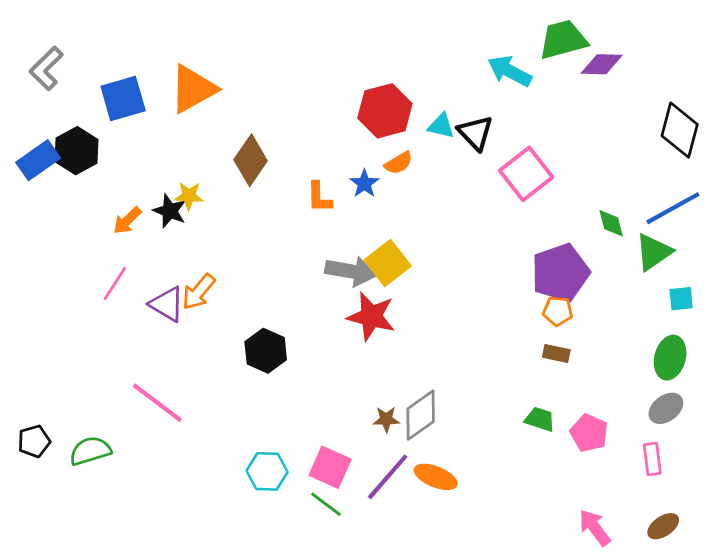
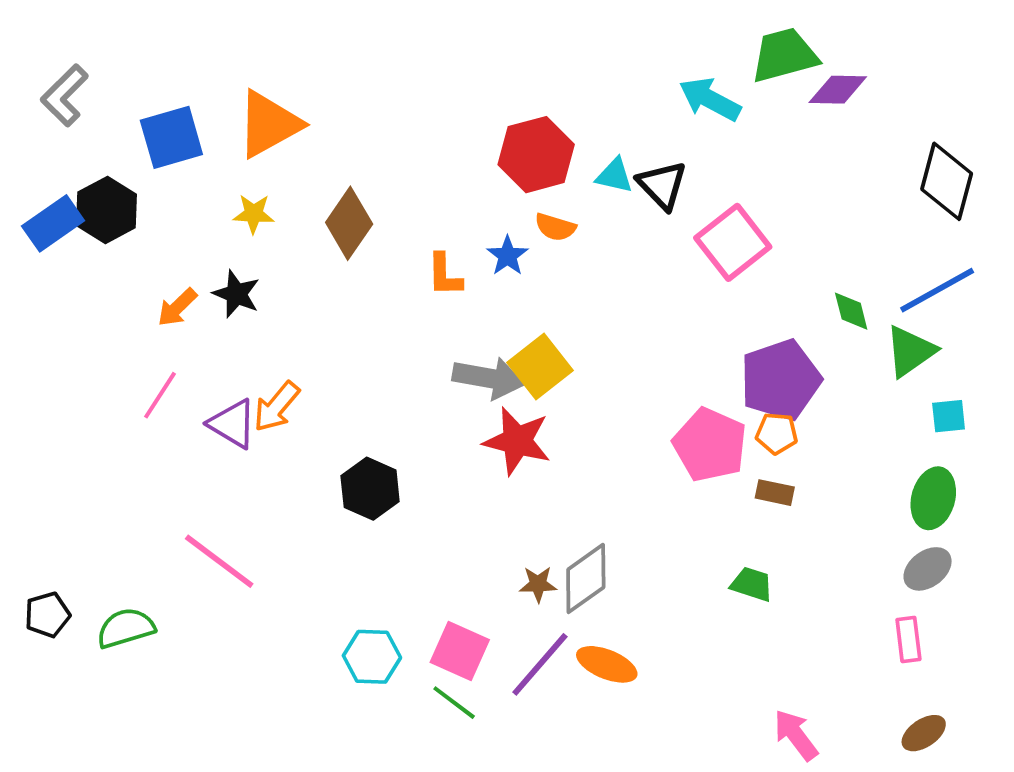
orange semicircle: (399, 163) -> (555, 227), turned 48
yellow star: (189, 196) -> (254, 214), moved
pink pentagon: (589, 433) -> (710, 445), moved, size x1.4
pink arrow: (595, 528) -> (796, 735), moved

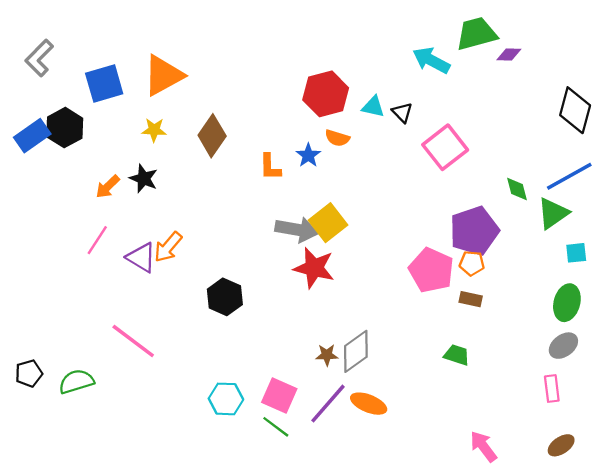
purple diamond: (838, 90) -> (509, 55), size x0.7
black triangle: (662, 185) -> (402, 112), size x0.7

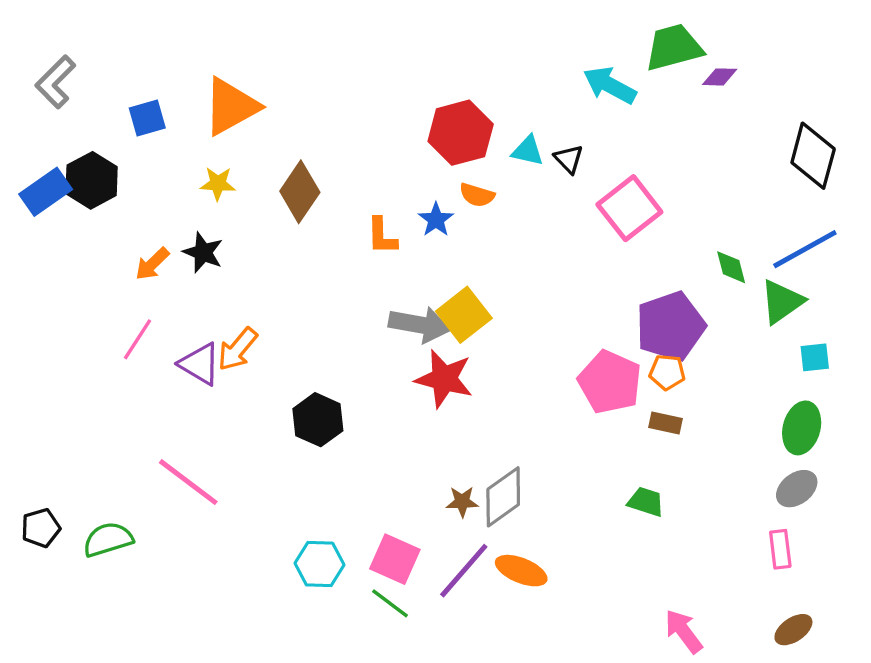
blue square: (104, 83) -> (147, 118), size x0.7

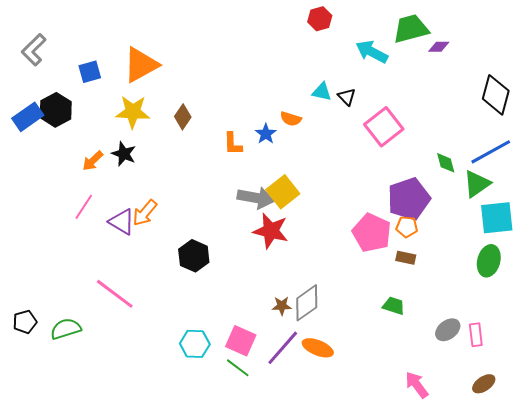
red hexagon: (461, 133) -> (320, 19), moved, size x0.6
yellow star: (218, 184) -> (133, 112), size x1.6
brown diamond: (300, 192) -> (183, 117), size x0.7
cyan square: (815, 357) -> (497, 218), size x1.8
gray ellipse: (797, 489) -> (448, 330), moved

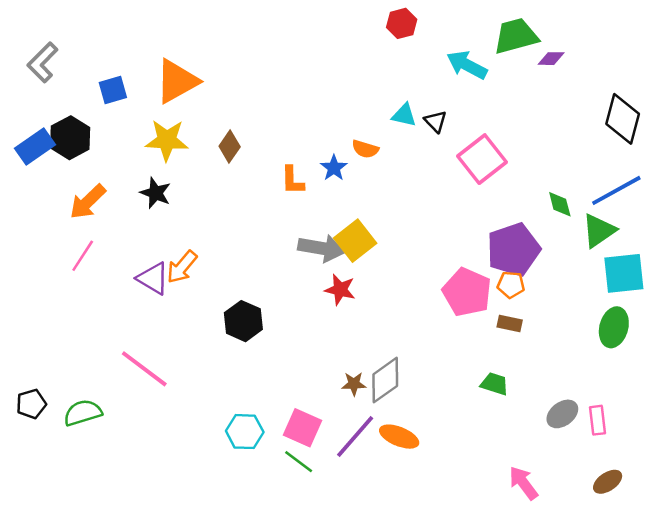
orange arrow: (93, 161) -> (88, 202), moved, size x1.4
pink line: (84, 207) -> (83, 256), moved
red star: (271, 231) -> (340, 290), size x0.7

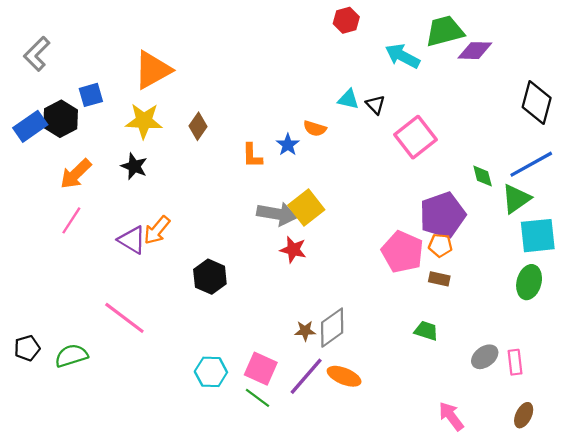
purple diamond: (551, 59) -> (475, 51), size x1.5
blue square: (113, 90) -> (91, 95), moved
brown ellipse: (608, 482) -> (524, 415), turned -30

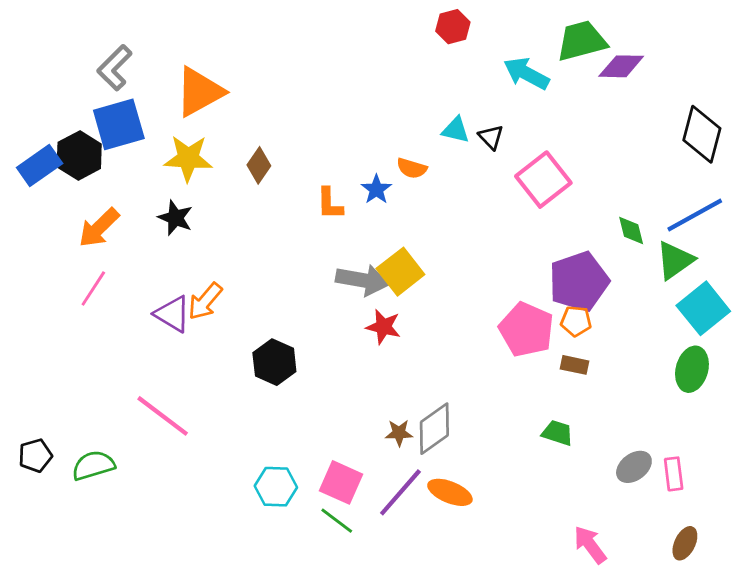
gray L-shape: (37, 54) -> (115, 68), moved
blue square: (91, 95) -> (119, 124), size x1.6
cyan square: (538, 236) -> (703, 308), turned -33

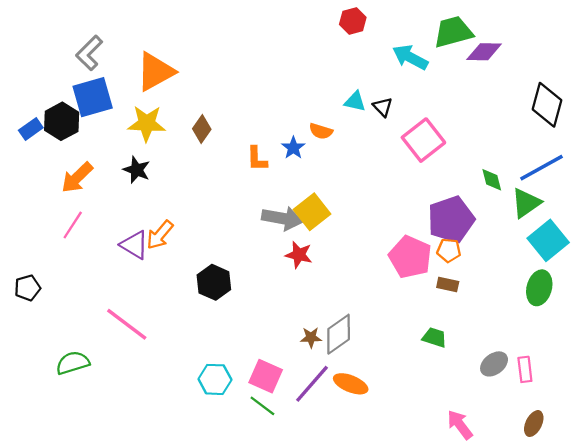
blue rectangle: (40, 165) -> (31, 129), size x0.7
black pentagon: (35, 456) -> (27, 288), moved

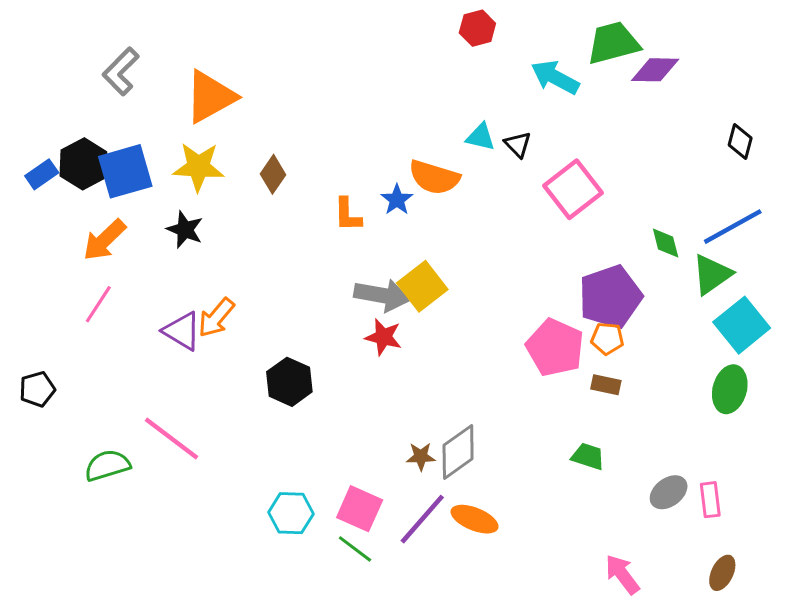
blue square: (93, 97) -> (125, 171), moved
black diamond: (547, 105) -> (740, 141), size x0.6
orange semicircle: (321, 131) -> (434, 177), size x1.6
red star: (299, 255) -> (383, 337), moved
green semicircle: (73, 363) -> (107, 465), moved

